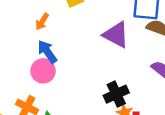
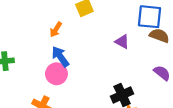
purple triangle: (116, 35) -> (122, 42), size x0.6

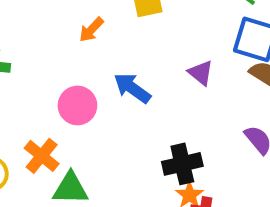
blue arrow: (60, 57) -> (132, 88), moved, turned -30

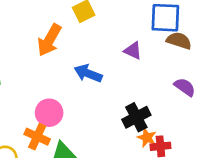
orange arrow: (91, 30) -> (49, 40), size x1.6
pink circle: (77, 105) -> (49, 113), moved

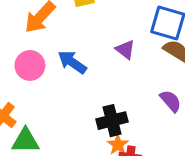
pink circle: (49, 113) -> (30, 65), moved

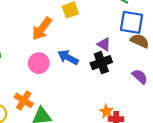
black cross: (112, 121) -> (101, 63), moved

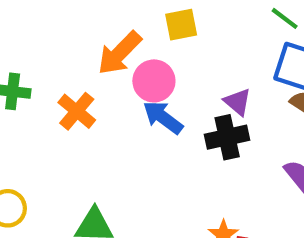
pink circle: (39, 63) -> (154, 81), moved
orange cross: (24, 100) -> (77, 111), moved

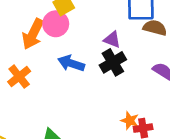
pink circle: (154, 81) -> (56, 24), moved
orange cross: (77, 111) -> (19, 77), turned 30

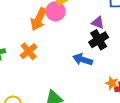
blue arrow: (71, 63) -> (83, 60), moved

